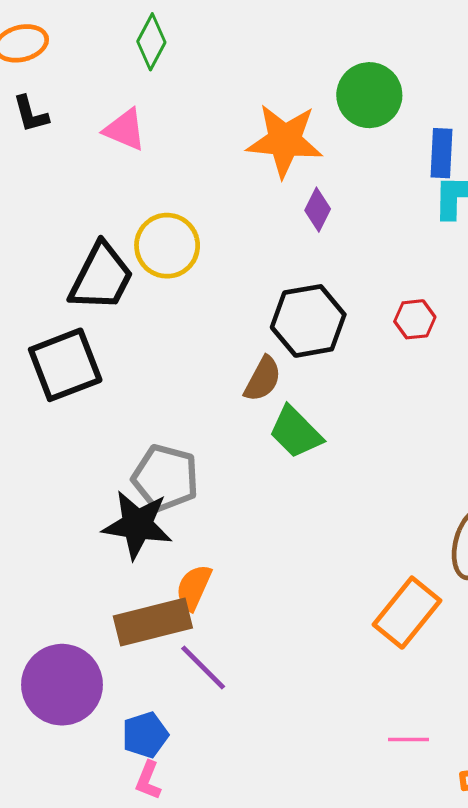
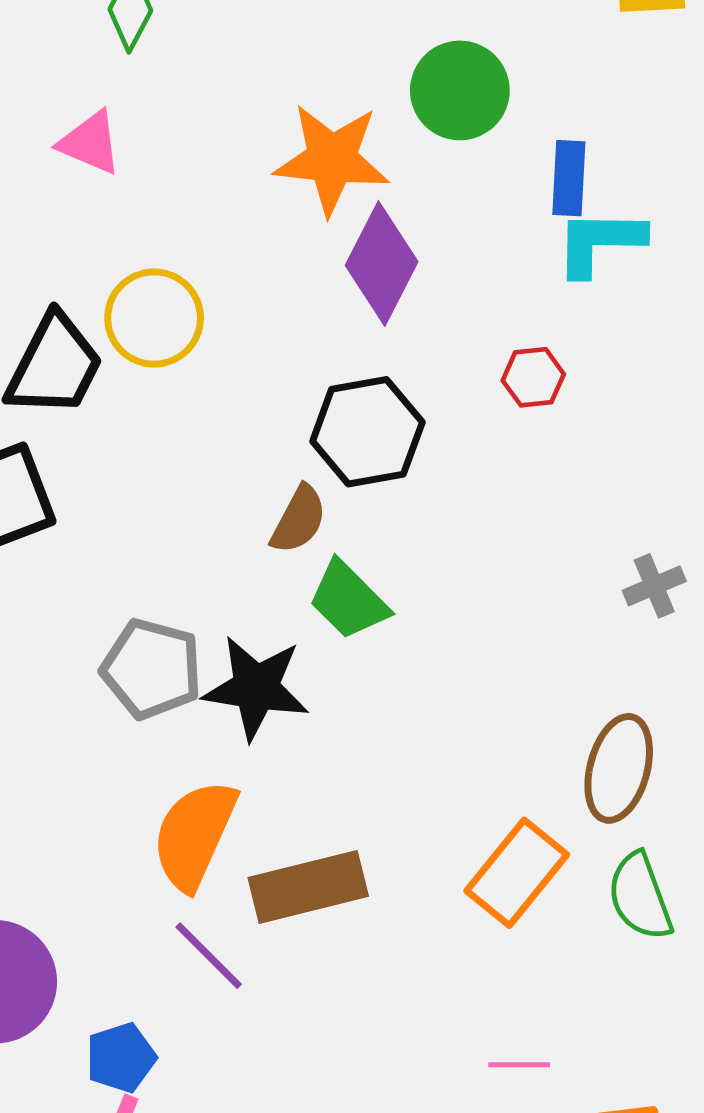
purple diamond: (318, 210) -> (382, 264), size x1.8
red hexagon: (415, 319) -> (533, 377), moved
black star: (137, 525) -> (256, 688), moved
orange semicircle: (194, 587) -> (194, 835), size x1.6
brown rectangle: (153, 622) -> (308, 887), moved

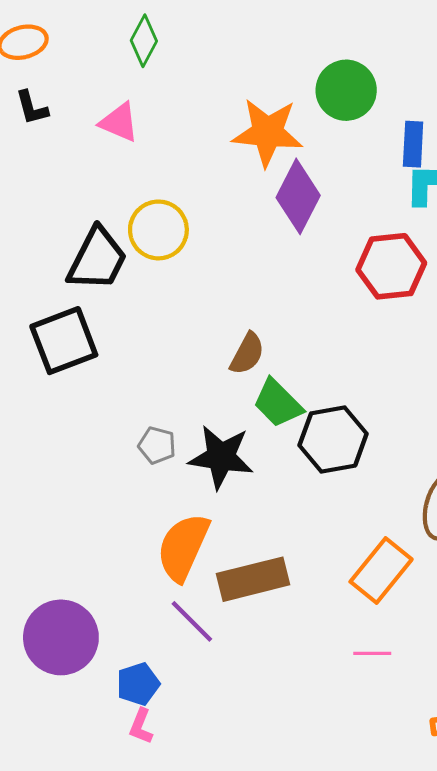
red hexagon: (533, 377) -> (391, 266), size x1.8
black hexagon: (367, 432) -> (333, 440), moved
gray pentagon: (152, 669) -> (157, 445), size x0.6
pink line: (519, 1065) -> (372, 653), moved

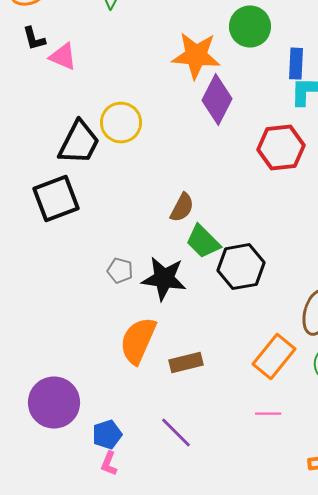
pink triangle: (119, 122) -> (63, 57), moved
brown rectangle: (253, 579) -> (186, 363), size x0.7
purple line: (192, 621) -> (176, 433), moved

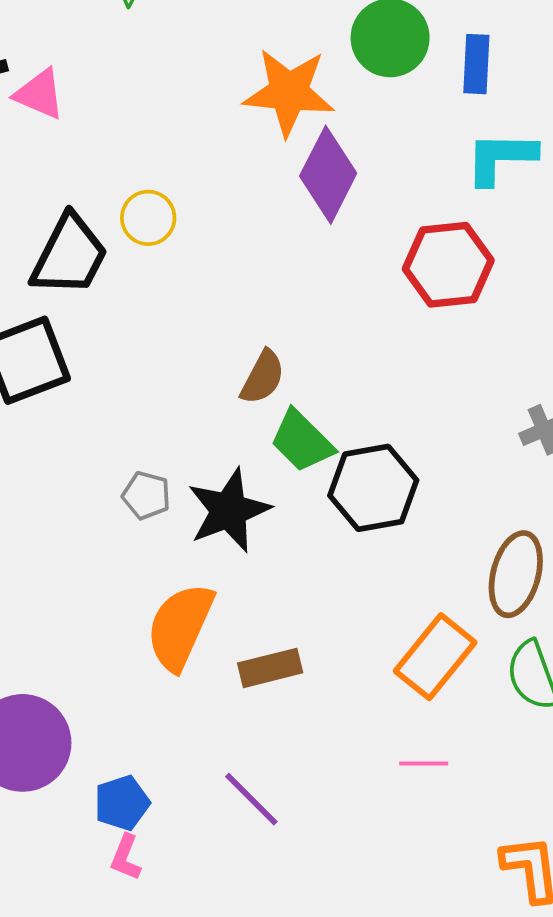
blue rectangle: (296, 64) -> (476, 64), moved
yellow circle: (121, 123) -> (148, 218), size x0.7
black star: (164, 279) -> (229, 510), turned -30

